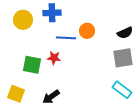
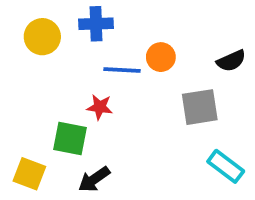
gray square: (123, 58) -> (200, 107), moved
green square: (32, 65) -> (70, 139), moved

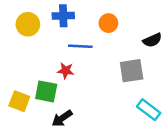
orange circle: (161, 57) -> (108, 23), moved
yellow square: (29, 174) -> (19, 101), moved

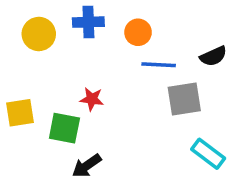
orange circle: (108, 23) -> (138, 32), moved
blue line: (80, 46) -> (159, 65), moved
yellow square: (19, 101) -> (20, 113), moved, turned -30

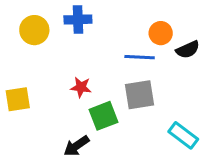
orange circle: (138, 32) -> (161, 33), moved
gray square: (184, 99) -> (140, 95), moved
green square: (64, 128) -> (104, 116), moved, turned -32

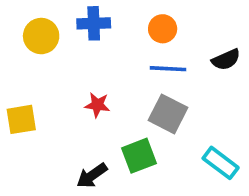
orange circle: (161, 33) -> (163, 29), moved
gray square: (140, 95) -> (168, 114), turned 36
green square: (104, 116) -> (139, 156), moved

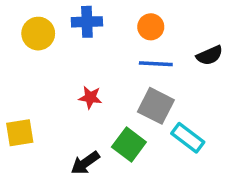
yellow square: (21, 119) -> (20, 133), moved
green square: (139, 156) -> (129, 144), turned -32
cyan rectangle: (221, 163) -> (188, 138), moved

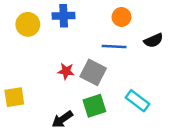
orange circle: (151, 27) -> (121, 17), moved
gray square: (156, 106) -> (93, 72), moved
green square: (129, 144) -> (94, 106), turned 35

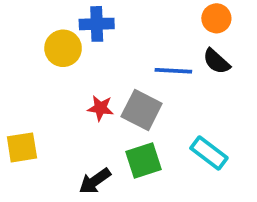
orange circle: (121, 17) -> (216, 18), moved
yellow circle: (28, 24) -> (63, 48), moved
black semicircle: (154, 40) -> (216, 61), moved, turned 66

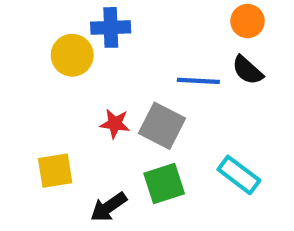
yellow square: (22, 147) -> (55, 171), moved

